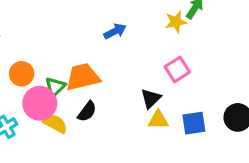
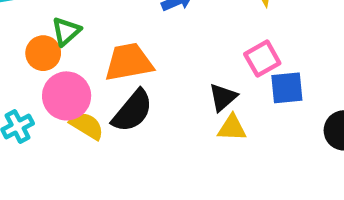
green triangle: (55, 87) -> (66, 31), moved
black semicircle: (87, 111) -> (132, 111), size x1.5
blue square: (194, 123) -> (287, 88), moved

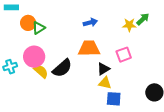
orange circle: (43, 53) -> (28, 23), moved
orange trapezoid: (129, 62) -> (89, 48), moved
blue square: (287, 88) -> (114, 99), moved

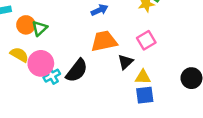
cyan cross: (10, 67) -> (52, 76), moved
yellow semicircle: (41, 71) -> (19, 55), moved
yellow triangle: (105, 83) -> (143, 77), moved

